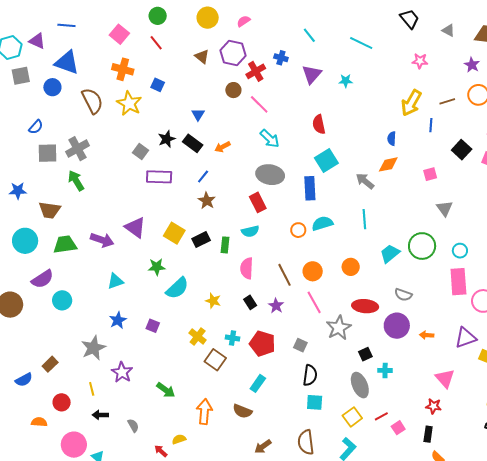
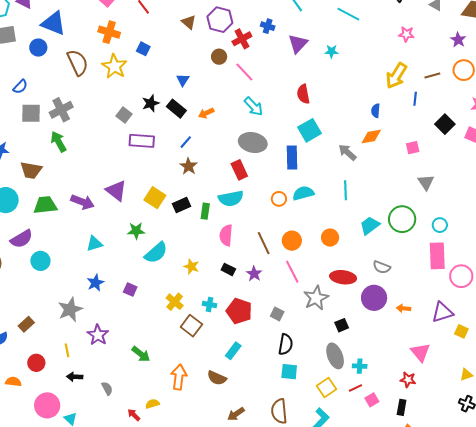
cyan semicircle: (250, 231) -> (231, 198), size x1.4
black rectangle: (250, 302) -> (228, 269), turned -32
cyan cross: (385, 370) -> (360, 366), moved

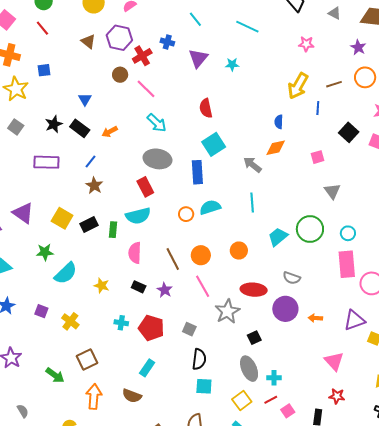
blue square: (143, 49) -> (44, 70), turned -32
gray square: (124, 115) -> (16, 127), moved
yellow cross: (175, 302) -> (70, 321), moved
brown square: (191, 326) -> (87, 359), moved, turned 30
red star: (408, 380) -> (337, 396), moved

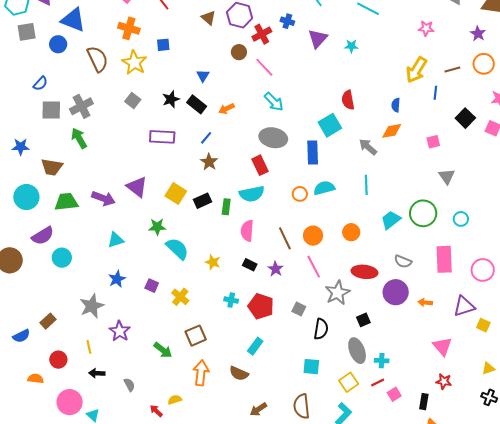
red semicircle: (206, 108) -> (348, 100), moved
pink rectangle: (347, 264) -> (444, 259), moved
cyan semicircle: (66, 273) -> (177, 249), turned -95
black semicircle: (199, 359) -> (321, 329), moved

